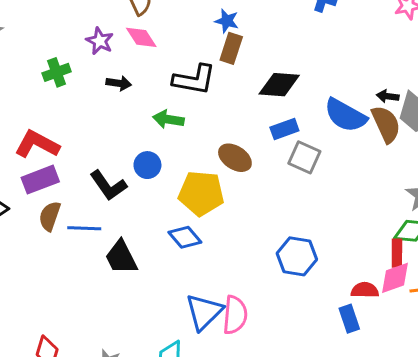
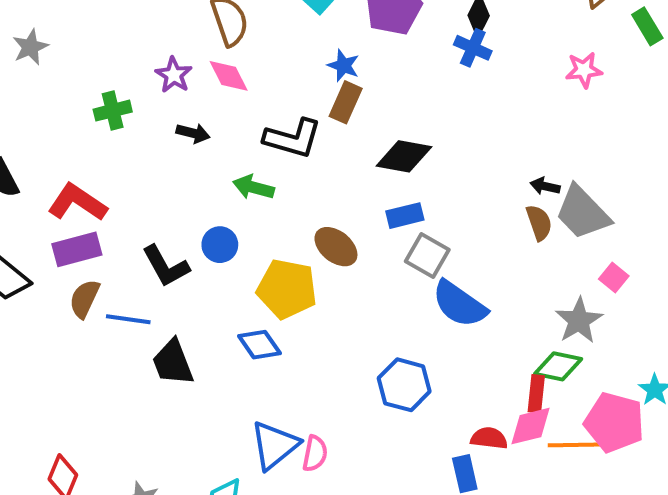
blue semicircle: (345, 115) -> (459, 304), moved
brown semicircle: (386, 124) -> (539, 223), size x0.7
pink semicircle: (235, 315) -> (315, 454), size x0.7

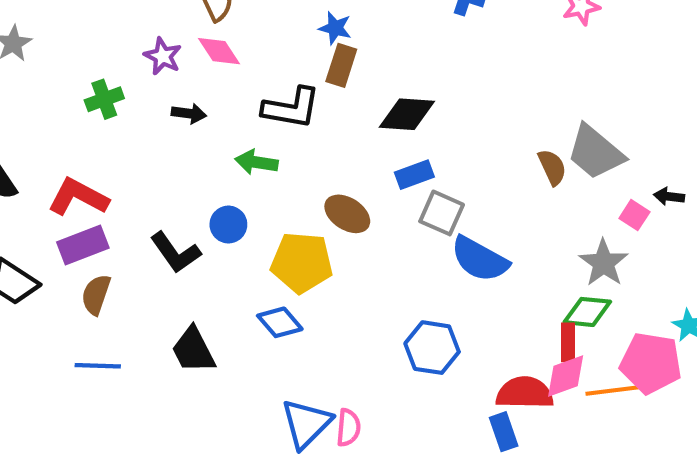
black arrow: (545, 186) -> (669, 196), moved
blue line: (128, 319) -> (98, 366), moved
red semicircle: (489, 438) -> (525, 393), size x1.5

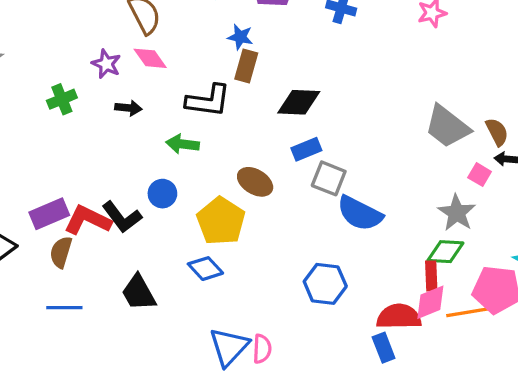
brown semicircle: (552, 167) -> (497, 132), moved
red L-shape: (78, 197) -> (88, 220), moved
yellow pentagon: (302, 262) -> (221, 221), turned 30

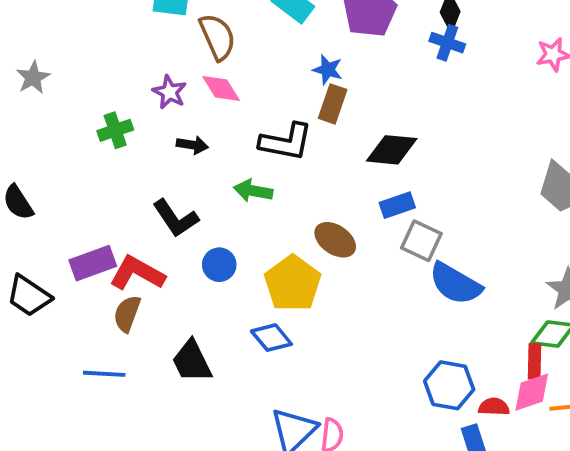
blue circle: (162, 194) -> (219, 265), moved
black L-shape: (122, 217) -> (176, 218), moved
brown semicircle: (61, 252) -> (127, 314), moved
blue hexagon: (325, 284) -> (449, 385), moved
red semicircle: (399, 317) -> (494, 407), size x0.6

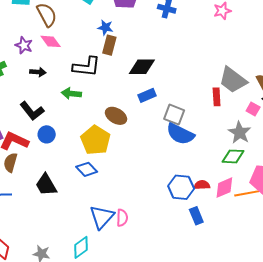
gray square: (421, 241) -> (174, 115), moved
blue circle: (219, 265) -> (47, 134), moved
red rectangle: (535, 361) -> (217, 97), moved
red semicircle: (494, 407) -> (202, 185), moved

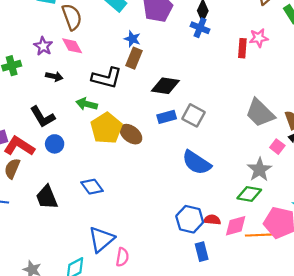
red rectangle: (217, 97) -> (242, 48), moved
gray square: (174, 115) -> (193, 115), moved
yellow pentagon: (96, 140) -> (106, 128), moved
pink semicircle: (122, 218) -> (122, 257), moved

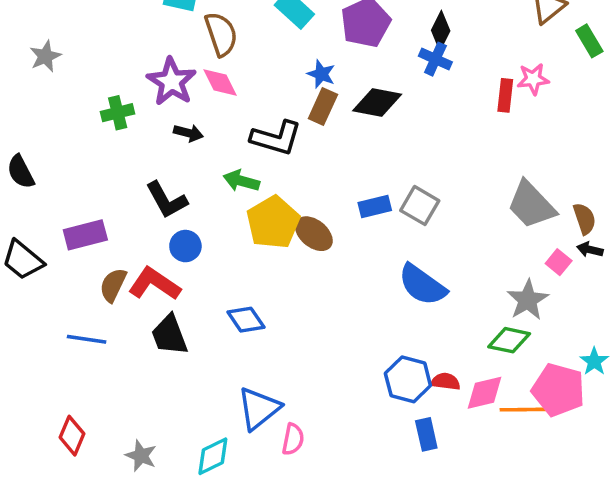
purple star: (43, 46) -> (172, 82), size x1.5
black diamond: (165, 86) -> (377, 102), moved
red L-shape: (19, 146) -> (154, 284), moved

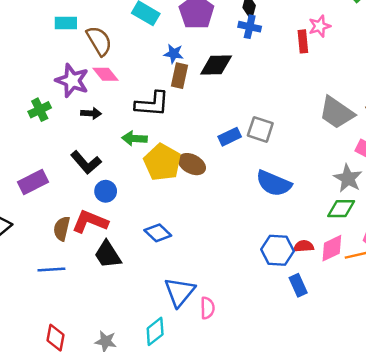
purple rectangle: (85, 235) -> (33, 182), moved

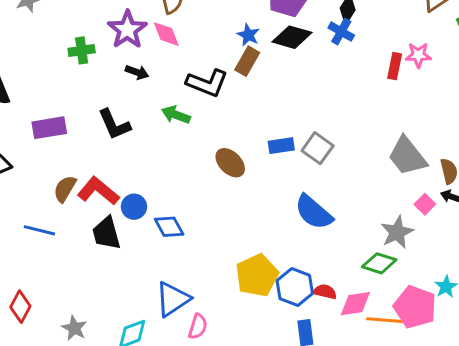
black diamond: (216, 65) -> (292, 37), moved
yellow pentagon: (162, 162) -> (257, 275), moved
blue circle: (106, 191) -> (134, 207), moved

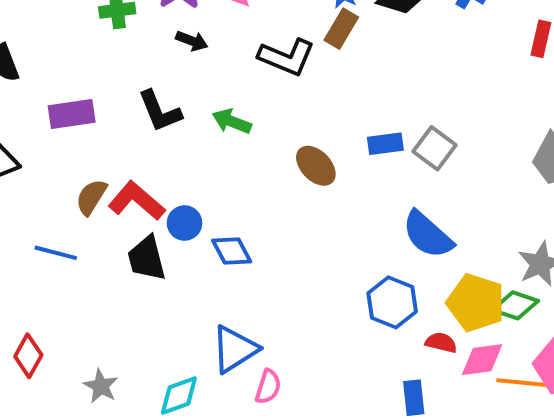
green arrow: (176, 115) -> (232, 121), moved
yellow pentagon: (257, 275) -> (476, 303), moved, turned -30
blue hexagon: (295, 287) -> (392, 302), moved

